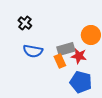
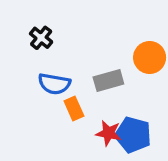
red star: (79, 56) -> (108, 133), moved
orange rectangle: (60, 61) -> (74, 108), moved

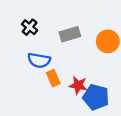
gray rectangle: (108, 80) -> (70, 34), moved
red star: (108, 133) -> (78, 85), moved

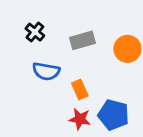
orange rectangle: (53, 78) -> (80, 90), moved
red star: (78, 85) -> (80, 119), moved

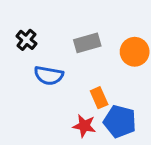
black cross: (35, 32) -> (26, 40), moved
orange rectangle: (80, 90) -> (99, 98), moved

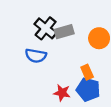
black cross: (26, 40) -> (46, 28), moved, size x1.5
orange rectangle: (99, 98) -> (87, 72), moved

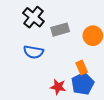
black cross: (46, 28) -> (33, 17), moved
blue pentagon: (88, 90) -> (83, 84), turned 30

